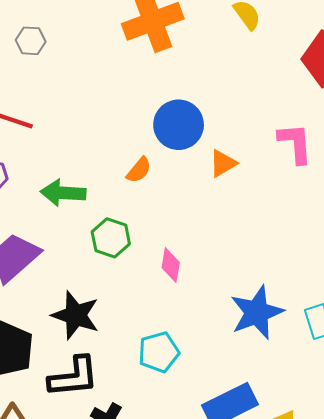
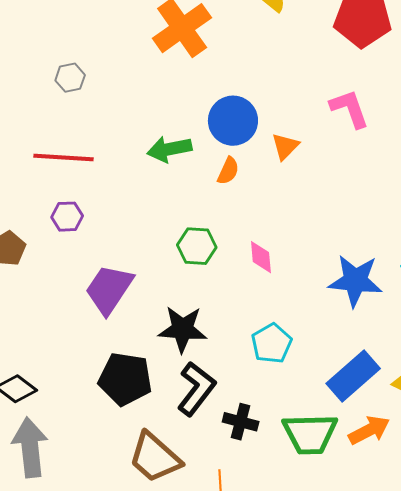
orange semicircle: (139, 170) -> (228, 171), moved
green arrow: (63, 193) -> (169, 149), moved
blue star: (257, 312) -> (355, 281), turned -30
black L-shape: (74, 377) -> (196, 389), turned -32

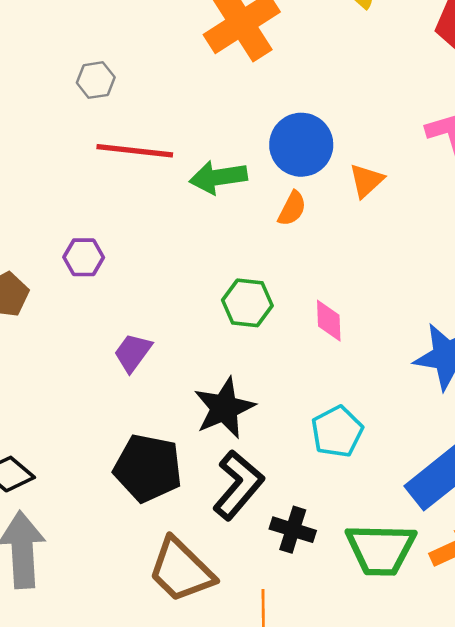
red line: (64, 157) -> (135, 151), moved
purple trapezoid: (109, 289) -> (133, 353), size x0.6
black star: (183, 329) -> (224, 408), turned -30

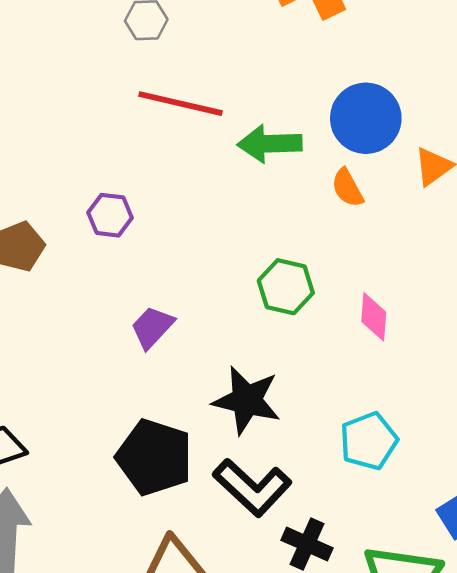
orange semicircle: (292, 209) -> (347, 188), turned 117
black star: (224, 408) -> (247, 400), turned 30
black L-shape: (238, 485) -> (252, 487), turned 86

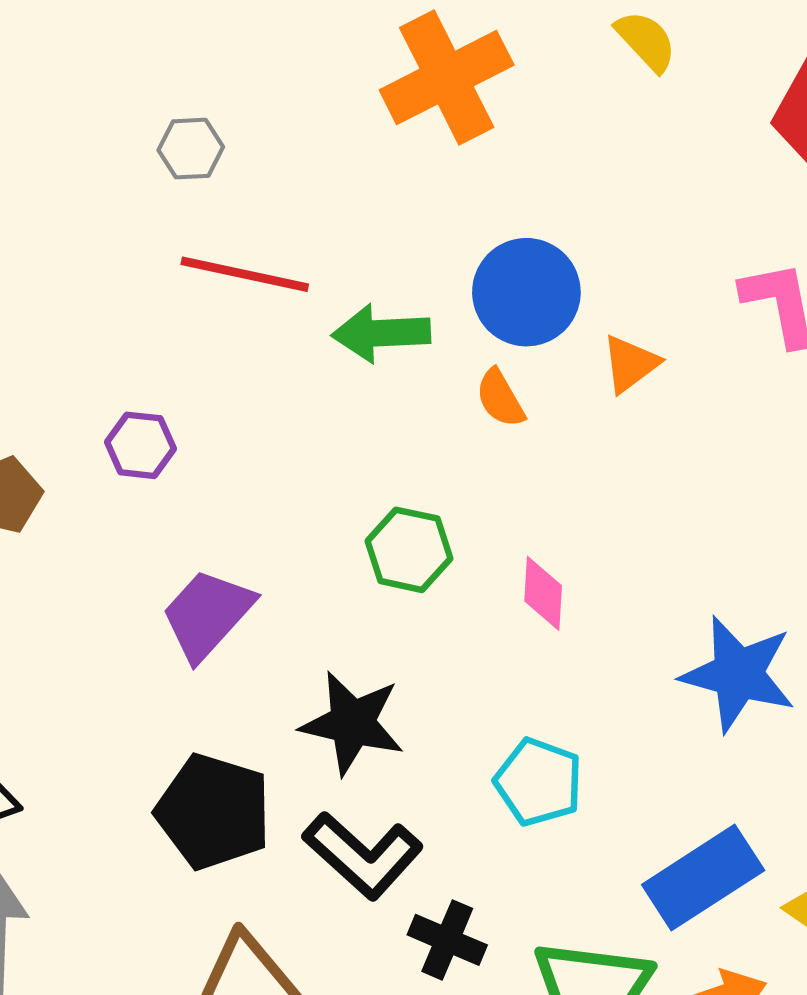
purple trapezoid: (152, 327) -> (207, 614), size x1.4
cyan pentagon: (369, 441) -> (539, 782), turned -30

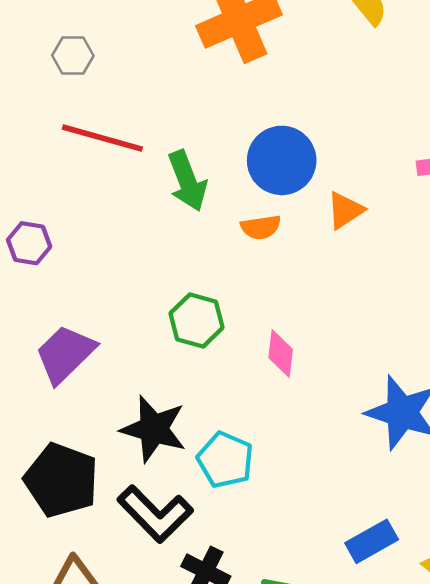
green arrow: (381, 333) -> (187, 181), turned -112
orange semicircle: (500, 398) -> (261, 227), turned -72
cyan pentagon: (539, 782) -> (225, 460), moved
blue rectangle: (703, 878) -> (372, 541), size x0.7

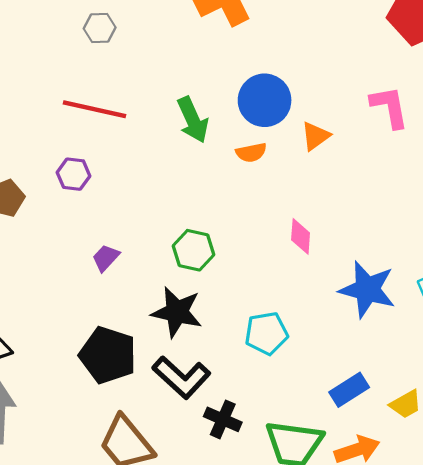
red line: (102, 138) -> (95, 109), moved
green hexagon: (197, 320) -> (193, 250), moved
purple trapezoid: (65, 354) -> (106, 258), size x0.6
pink diamond: (281, 354) -> (301, 236), moved
cyan pentagon: (225, 460) -> (266, 333), moved, turned -30

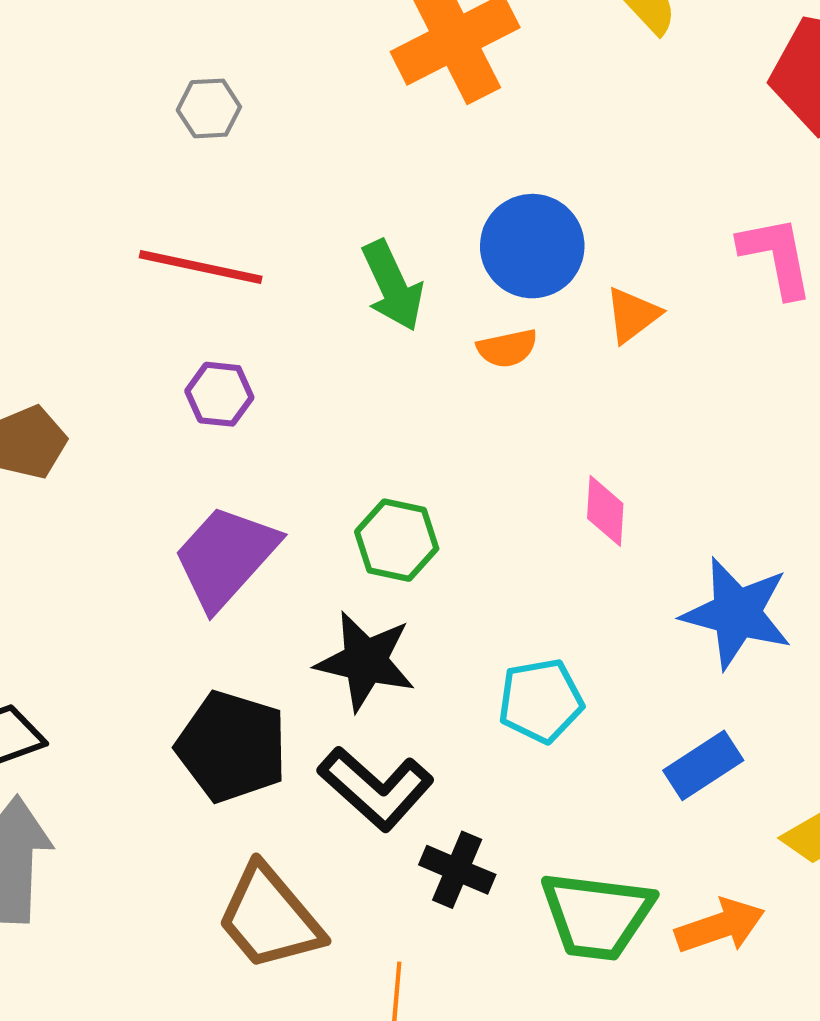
purple hexagon: (74, 174) -> (219, 394), moved
purple trapezoid: (106, 258) -> (226, 557), size x2.0
blue rectangle: (349, 390) -> (703, 765), moved

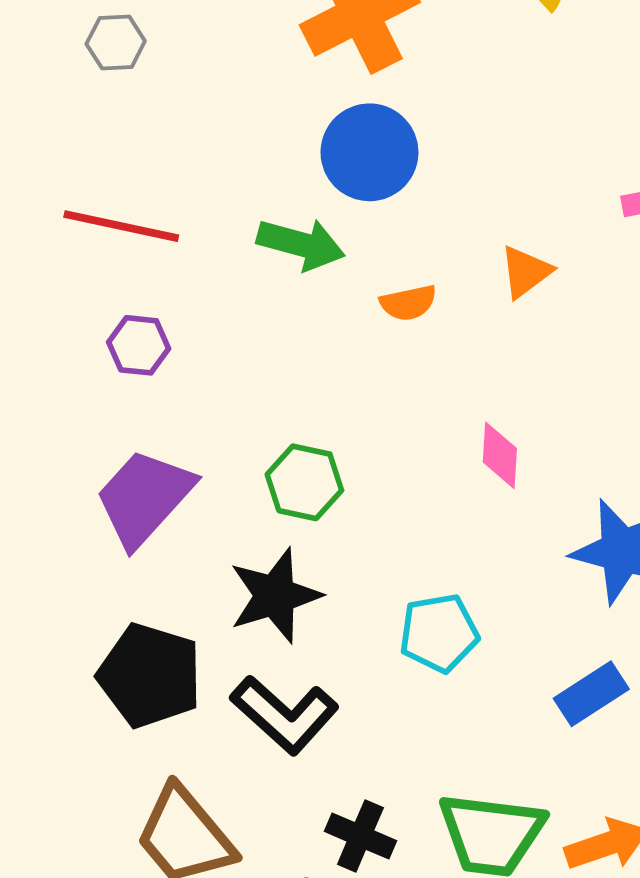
gray hexagon: (209, 108) -> (116, 42), moved
blue circle: (532, 246) -> (369, 152), moved
green arrow: (393, 286) -> (301, 244), turned -50
black star: (365, 661) -> (275, 596), turned -30
black cross: (457, 870) -> (360, 836), moved

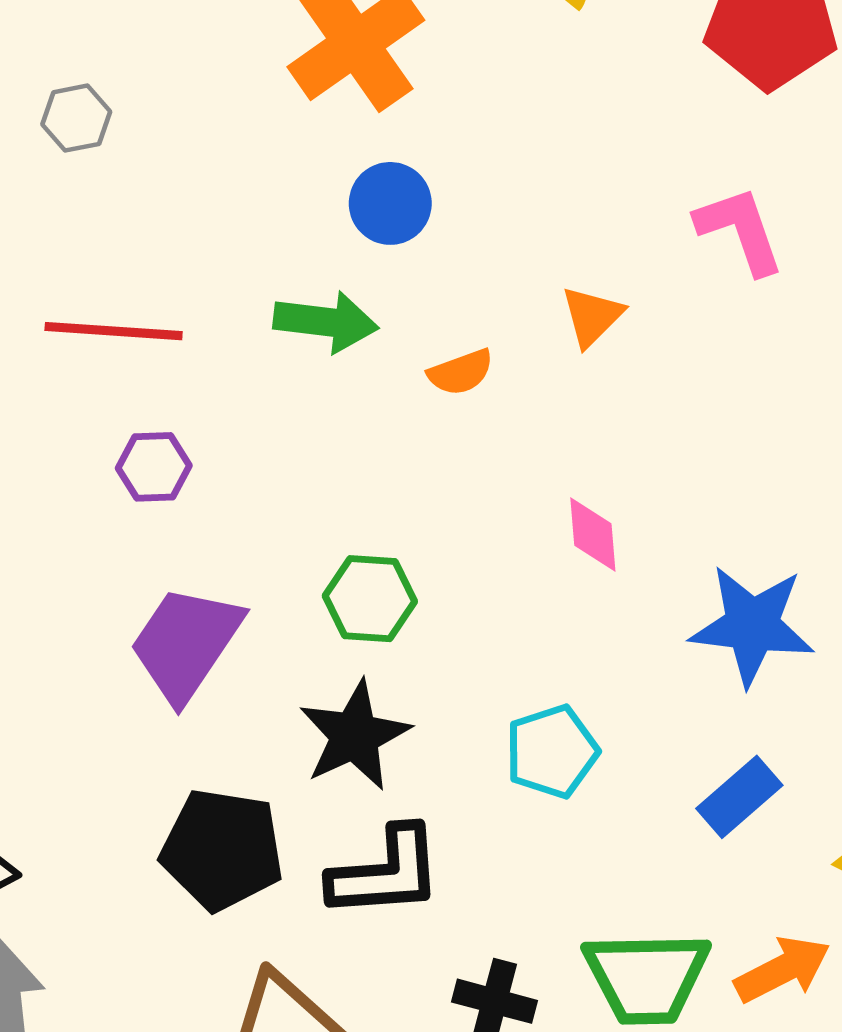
blue circle: (369, 152) -> (390, 203), size x0.7
black L-shape: (284, 715) -> (386, 873), turned -38

